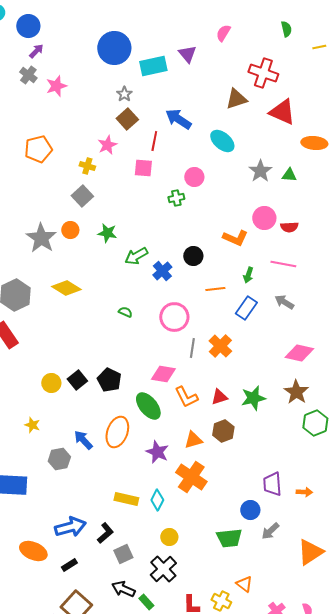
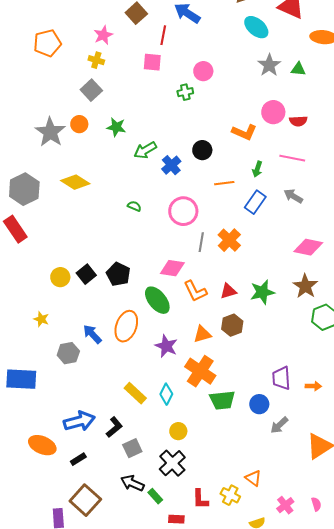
cyan ellipse: (222, 141) -> (256, 27), moved
pink star: (107, 145) -> (103, 35), moved
yellow rectangle: (126, 499) -> (135, 393), turned 30
green trapezoid: (229, 538) -> (222, 400), moved

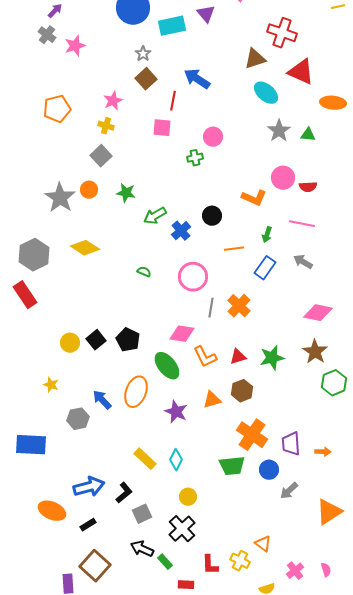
orange cross: (200, 371) -> (252, 435), moved

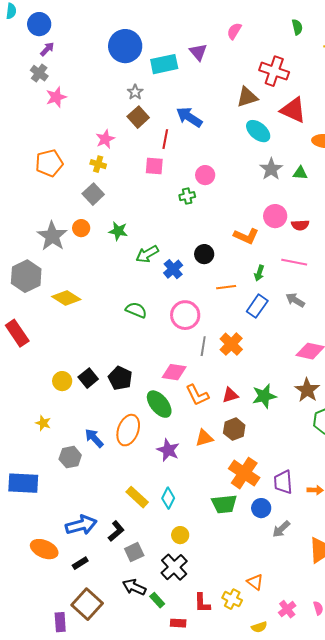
pink star: (75, 46) -> (56, 97), moved
orange pentagon: (57, 109) -> (49, 163), moved
yellow diamond: (85, 248) -> (66, 298), moved
gray hexagon: (34, 255) -> (26, 276), moved
green semicircle: (144, 272) -> (136, 310), size x1.5

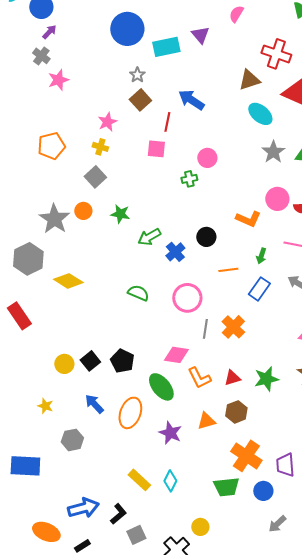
blue arrow: (94, 438) -> (94, 404), moved
gray arrow: (281, 529) -> (277, 524), moved
yellow circle: (180, 535) -> (200, 527), moved

